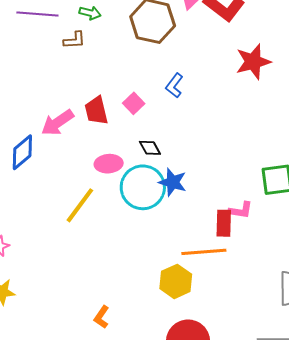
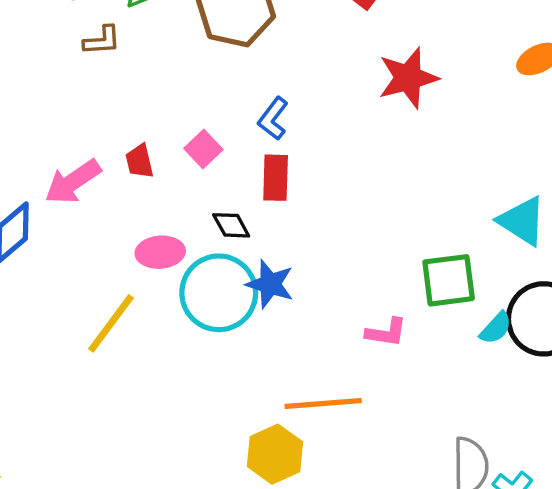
red trapezoid: (96, 111) -> (140, 161), size x0.7
red rectangle: (224, 223) -> (276, 178), moved

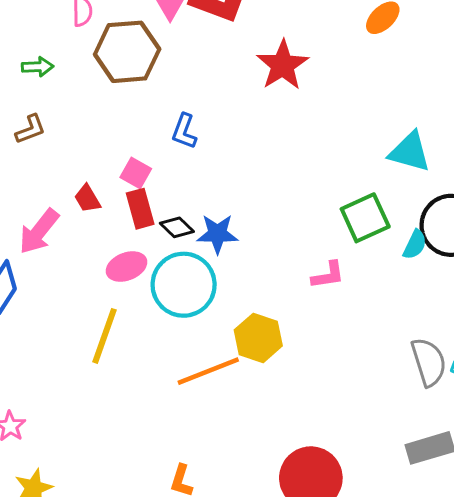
brown L-shape: (102, 40) -> (31, 129), moved
red rectangle: (276, 178) -> (140, 209), moved
blue star: (270, 284) -> (217, 234), moved
orange line: (323, 404) -> (208, 371), moved
yellow hexagon: (275, 454) -> (258, 338), moved

